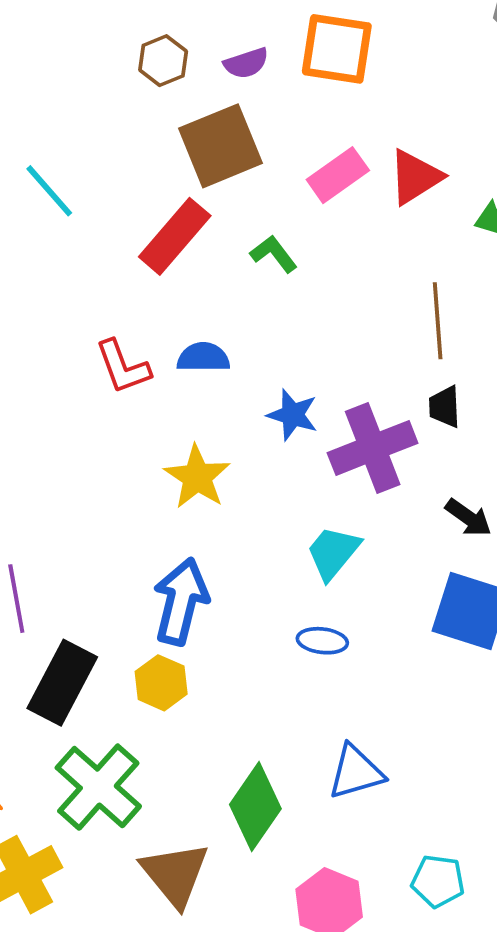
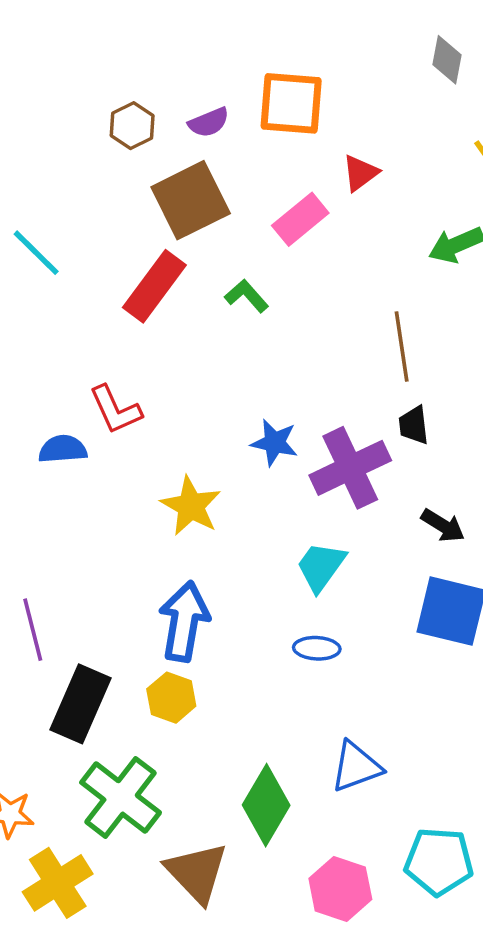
red triangle: (415, 177) -> (360, 173), moved, size x0.7
blue semicircle: (203, 357) -> (63, 449), moved
cyan pentagon: (438, 881) -> (439, 861), size x1.4

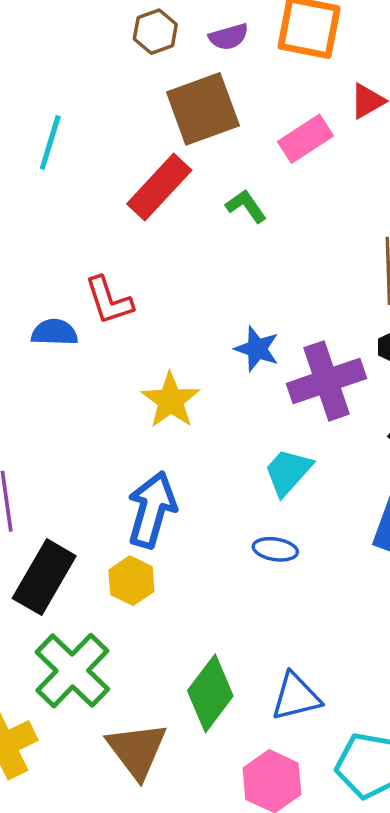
cyan line: (36, 253) -> (50, 142), turned 56
blue triangle: (356, 767) -> (296, 697), moved

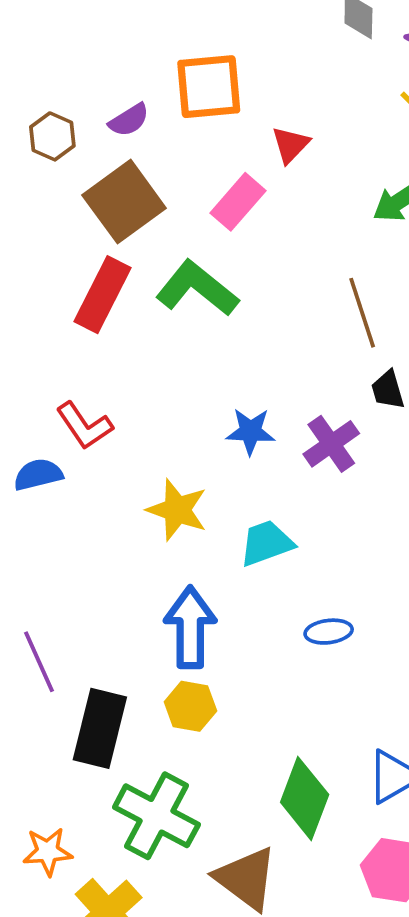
green L-shape: (246, 206) -> (197, 288), size x1.8
purple cross: (326, 381) -> (331, 444), size x0.7
cyan trapezoid: (288, 472) -> (266, 543), moved, turned 44

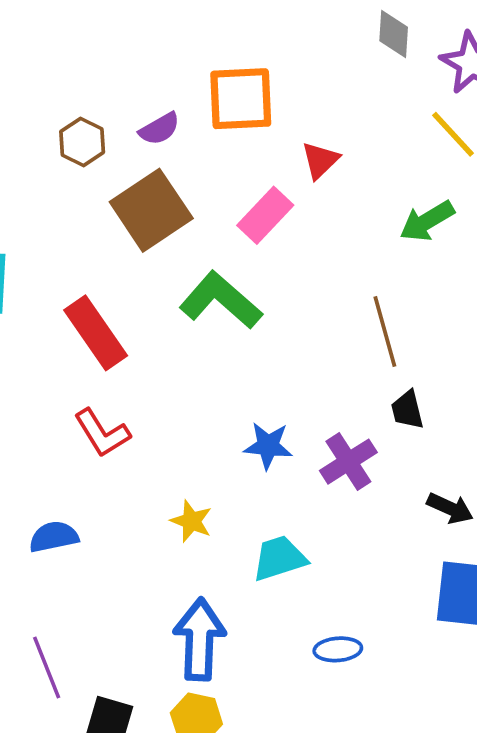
red rectangle: (102, 295) -> (96, 333), moved, turned -64
blue semicircle: (38, 475) -> (54, 537), moved
yellow star: (177, 510) -> (191, 521), size x0.7

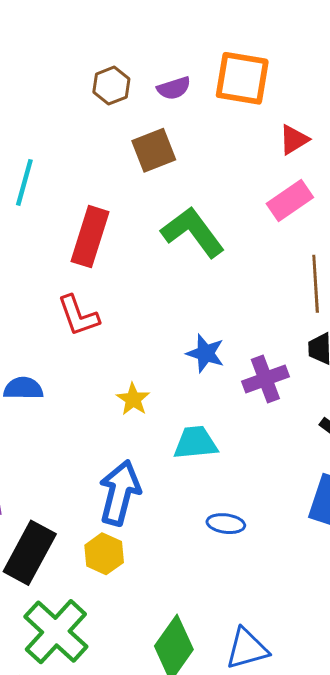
brown square: (151, 210) -> (154, 150), size x0.7
pink rectangle: (265, 215) -> (290, 201), moved
red rectangle: (96, 333) -> (90, 237), turned 40

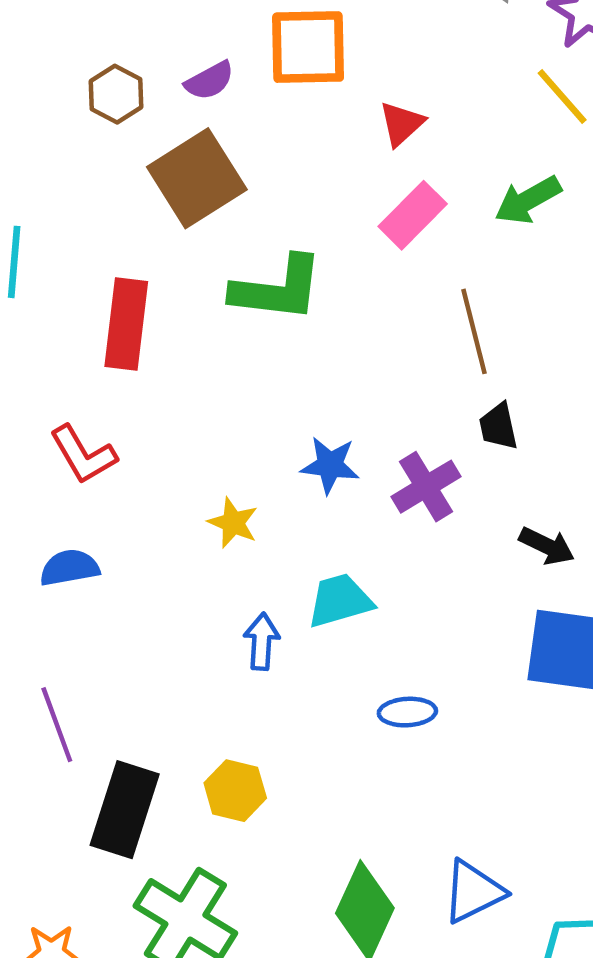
brown square: (154, 150) -> (197, 178), size x1.4
green L-shape: (193, 232) -> (277, 289), turned 144
red L-shape: (78, 316) -> (83, 455), moved
yellow star: (133, 399) -> (233, 523), moved
blue arrow: (120, 493) -> (262, 641), moved, size x0.6

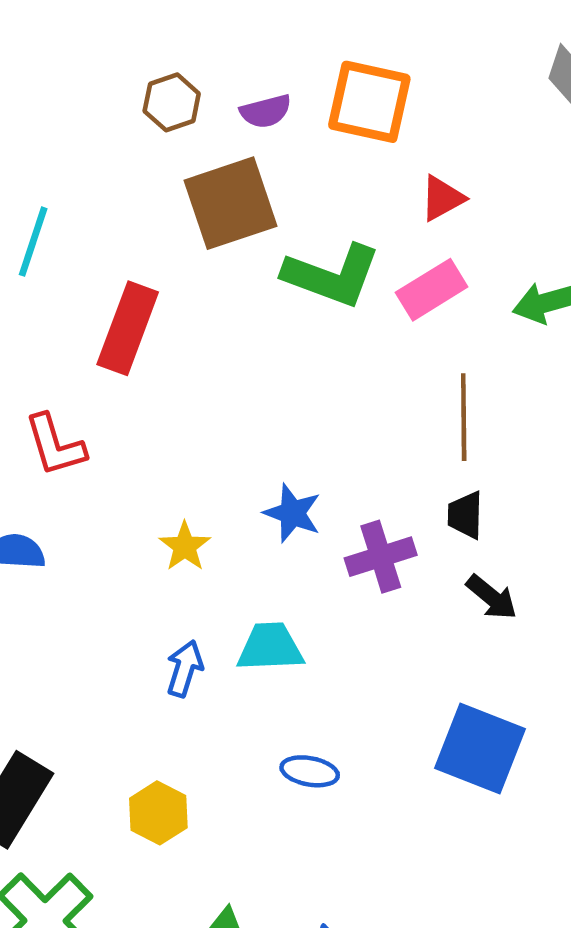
green L-shape: (277, 289) -> (332, 275), moved
black arrow: (547, 546) -> (492, 597), moved
yellow hexagon: (235, 791) -> (158, 813), moved

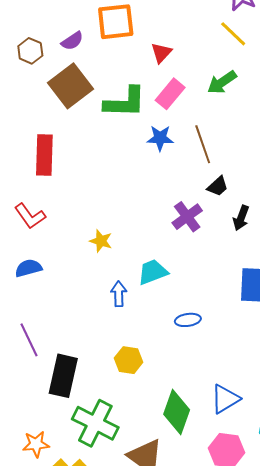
blue star: (292, 513) -> (160, 138), moved
black trapezoid: (465, 515) -> (218, 186), turned -115
black arrow: (492, 597) -> (241, 218), turned 90

